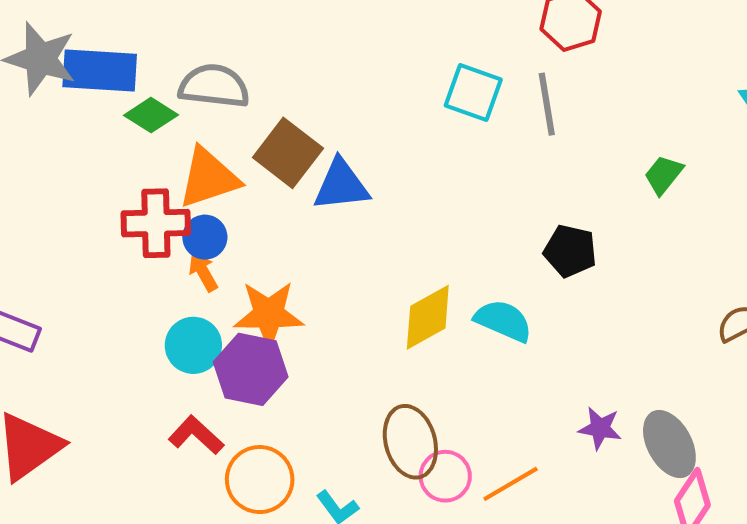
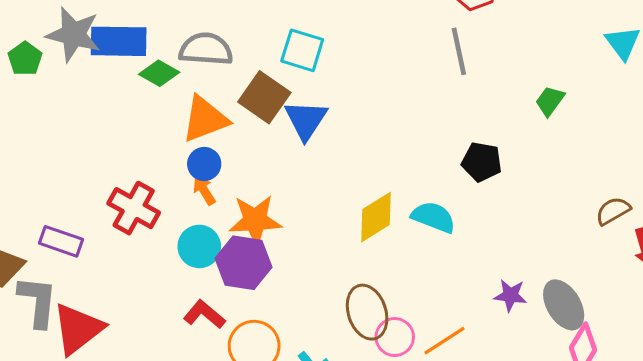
cyan square: (473, 92) -> (302, 50), moved
blue triangle: (341, 185) -> (306, 120), turned -48
red cross: (156, 223) -> (134, 208), moved, turned 33

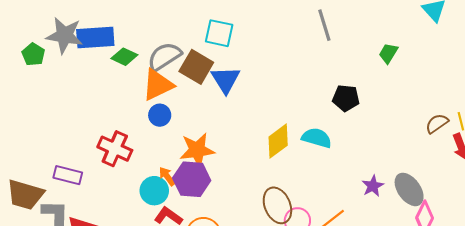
gray semicircle: (206, 49) -> (164, 57), moved, turned -32
orange arrow: (204, 190) -> (167, 176), moved
cyan circle: (199, 246) -> (154, 191), moved
purple star: (510, 295) -> (373, 186), turned -30

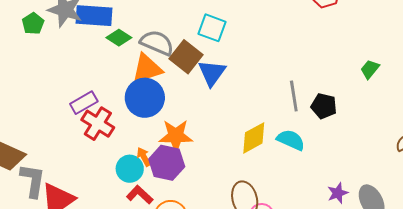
gray line: (324, 25) -> (294, 96), moved
gray semicircle: (164, 57) -> (157, 43), turned 48
blue circle: (160, 115) -> (145, 98), size x1.8
purple rectangle: (68, 175) -> (84, 103), moved, turned -52

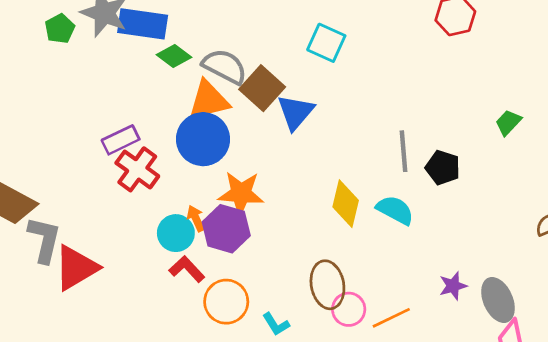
cyan square: (212, 28) -> (326, 43), moved
yellow diamond: (254, 138) -> (346, 204), turned -52

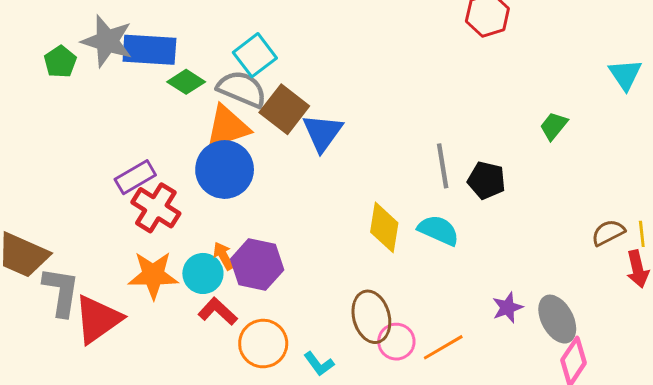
cyan square: (326, 43) -> (255, 55), moved, turned 33
orange star: (241, 193) -> (153, 275), moved

